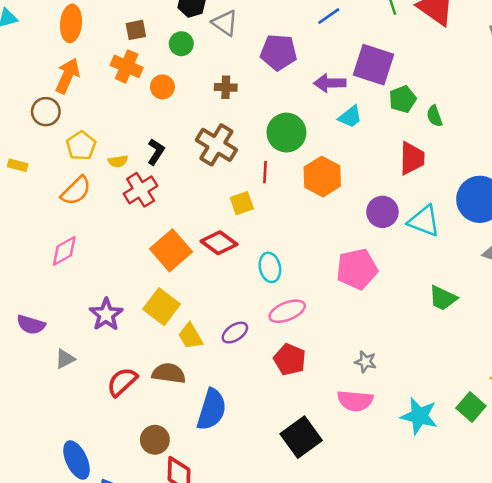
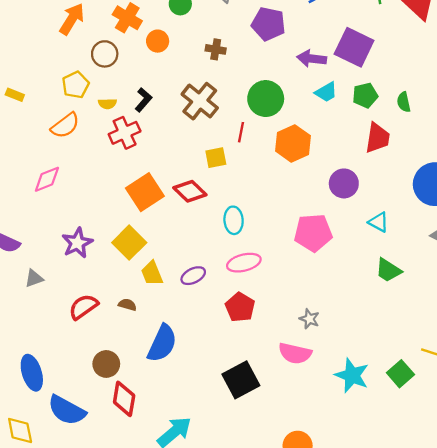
green pentagon: (403, 99) -> (365, 95), moved
brown circle: (46, 112) -> (105, 54), moved
cyan triangle: (424, 221) -> (379, 222), moved, size x0.7
brown semicircle: (169, 373) -> (127, 305), size x0.6

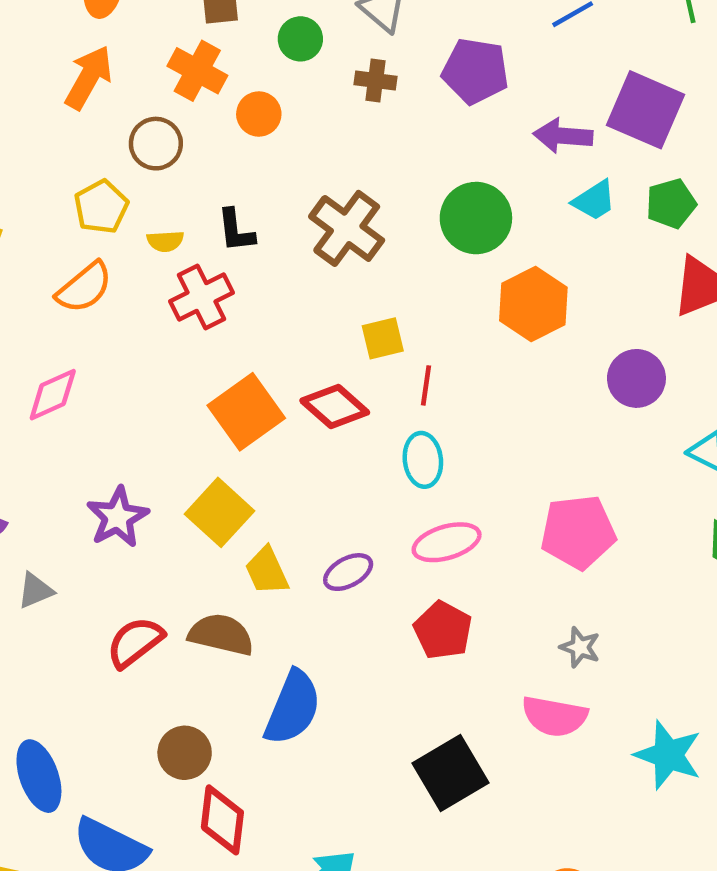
brown cross: (216, 49) -> (375, 80), moved
black L-shape: (143, 100) -> (236, 231), turned 135
red line: (241, 132) -> (426, 385), moved
pink pentagon: (313, 233) -> (578, 532), moved
brown semicircle: (127, 305) -> (221, 635), size x1.8

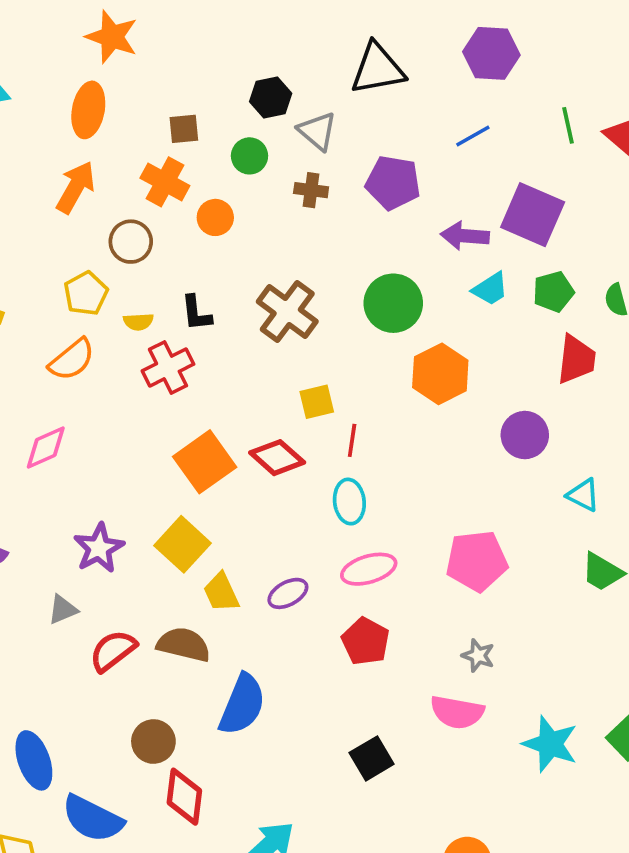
gray triangle: (35, 591) -> (63, 610), moved
black square: (450, 773) -> (372, 758), size x0.7

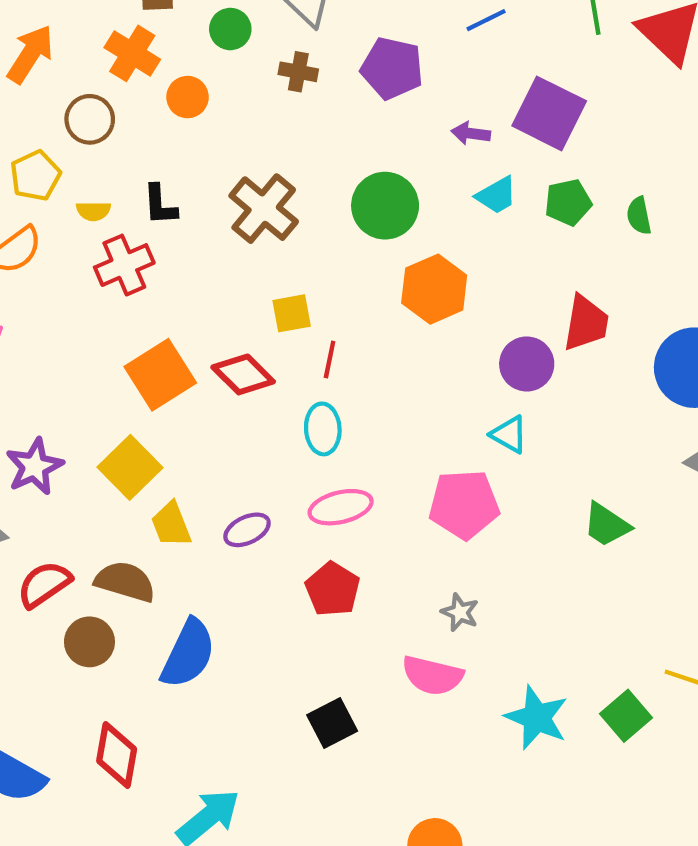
purple arrow: (465, 236) -> (471, 133), size x0.7
red trapezoid: (576, 359) -> (586, 323), moved
cyan triangle: (583, 495) -> (509, 434), moved
brown circle: (153, 742) -> (89, 642), moved

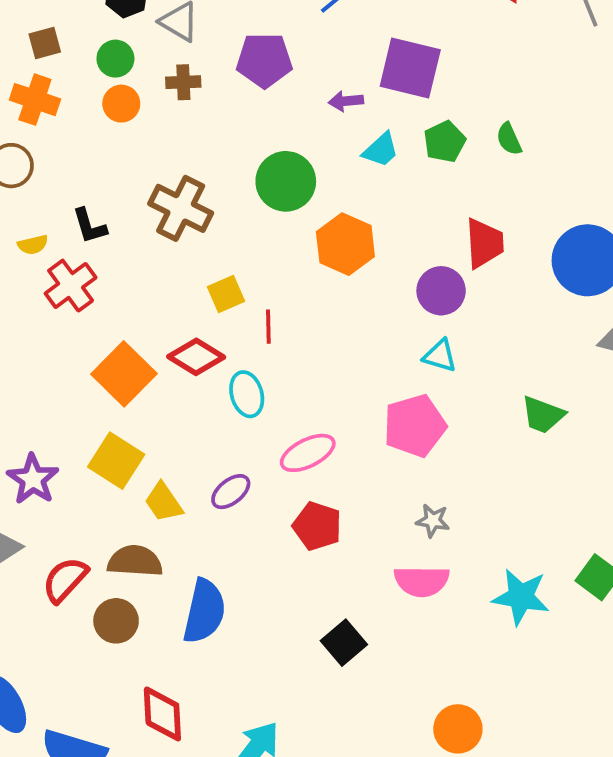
orange circle: (188, 97) -> (121, 104), moved
cyan ellipse: (323, 429) -> (247, 394), moved

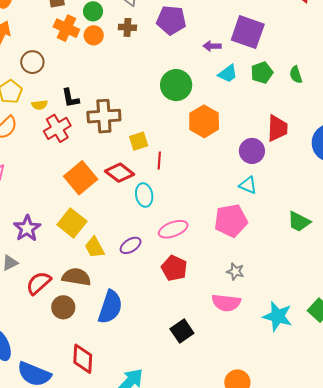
orange cross: (35, 100) -> (66, 28), moved
brown cross: (181, 208) -> (104, 116), moved, turned -36

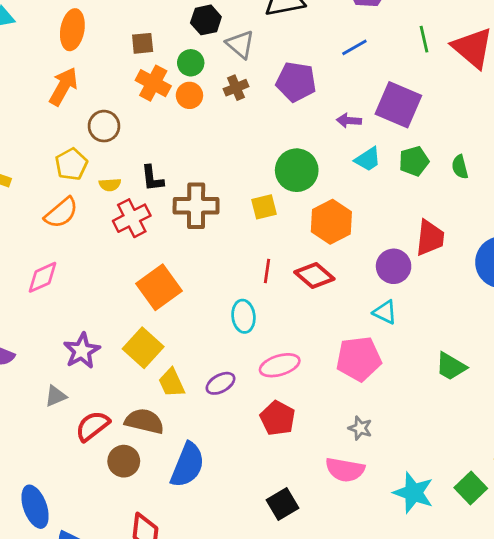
brown cross: (127, 27) -> (236, 88), turned -30
yellow square: (139, 141) -> (264, 207), moved
red diamond: (120, 173) -> (314, 275), moved

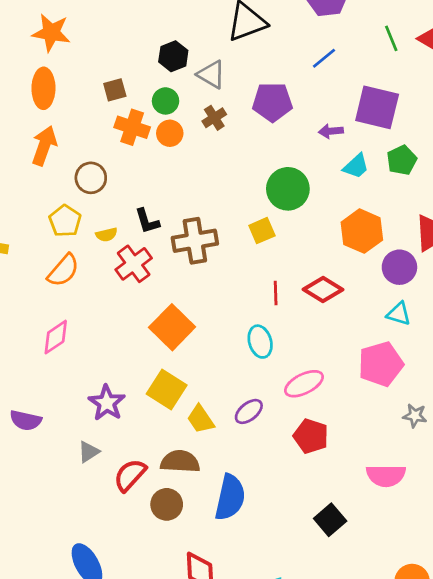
orange hexagon: (331, 222) -> (362, 231), moved
gray star: (360, 428) -> (415, 416), moved

